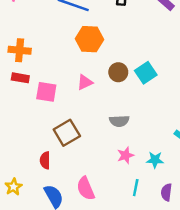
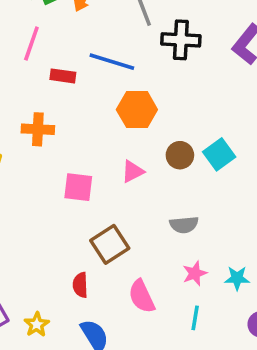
red rectangle: (20, 78) -> (63, 76), moved
pink semicircle: (86, 188) -> (142, 296), moved
cyan line: (136, 188) -> (195, 318), moved

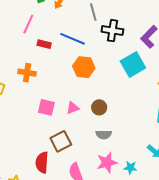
cyan square: (219, 154) -> (133, 65), moved, size x1.4
brown circle: (180, 155) -> (99, 107), moved
pink triangle: (133, 171) -> (73, 108), moved
pink star: (195, 273) -> (107, 163), size x1.5
red semicircle: (80, 285) -> (42, 162), size x1.5

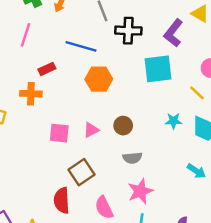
red rectangle: (44, 44) -> (47, 69), moved, turned -32
cyan square: (133, 65) -> (158, 69), turned 30
cyan star: (130, 168) -> (173, 121), moved

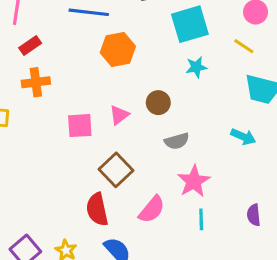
red rectangle: (47, 69) -> (30, 45), moved
cyan star: (173, 121) -> (196, 67), moved
cyan arrow: (196, 171) -> (243, 137), moved
pink semicircle: (104, 208) -> (152, 209), turned -105

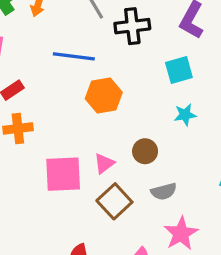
cyan square: (190, 24) -> (179, 70), size x0.7
pink square: (80, 126) -> (63, 174), size x1.4
brown square: (116, 170) -> (114, 201), moved

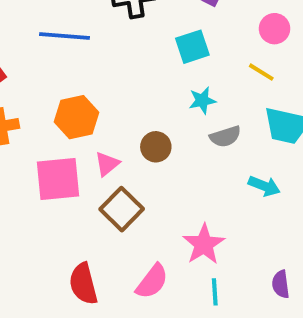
orange hexagon: (104, 95) -> (76, 117), moved
gray semicircle: (164, 191) -> (225, 137), moved

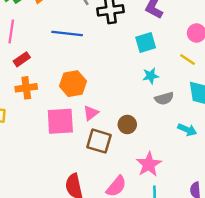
brown circle: (156, 147) -> (127, 125), moved
brown square: (122, 209) -> (99, 141), turned -30

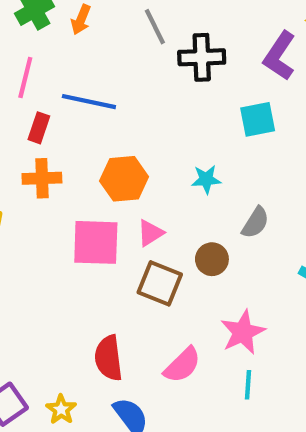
blue line: (67, 33) -> (89, 102), moved
red rectangle: (22, 59) -> (39, 128), turned -42
cyan star: (151, 76) -> (206, 179), moved
gray semicircle: (164, 98) -> (255, 223), moved, turned -48

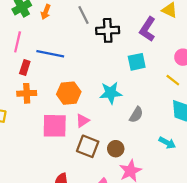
cyan star: (206, 179) -> (111, 93), size x1.5
brown circle: (212, 259) -> (116, 149), moved

